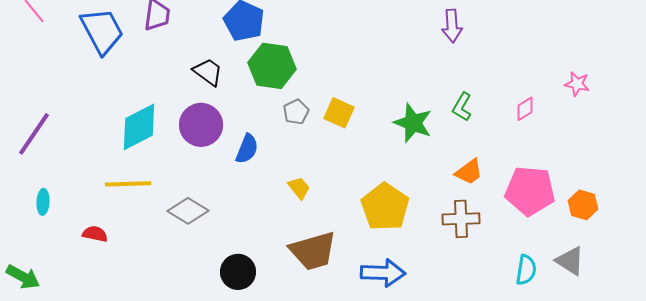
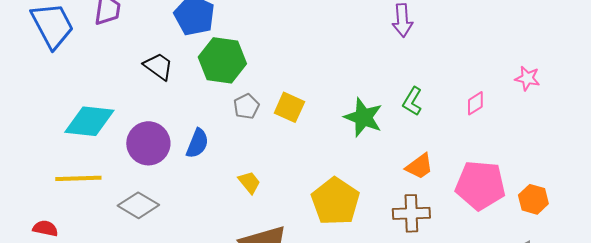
purple circle: (201, 125) -> (148, 143), moved
cyan diamond: (139, 127) -> (89, 121), turned 33

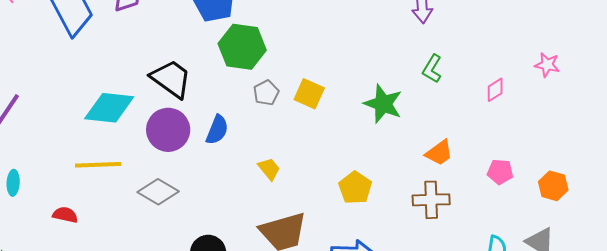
black trapezoid: (158, 66) -> (171, 79), moved, size x1.4
green L-shape: (412, 101) -> (432, 69), moved
pink pentagon: (480, 185) -> (500, 172), size x0.5
yellow pentagon: (335, 201) -> (355, 188), size x0.7

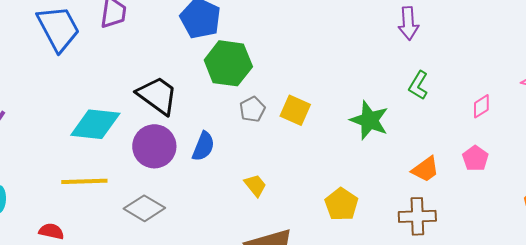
pink pentagon: (500, 172) -> (475, 158), moved, turned 30

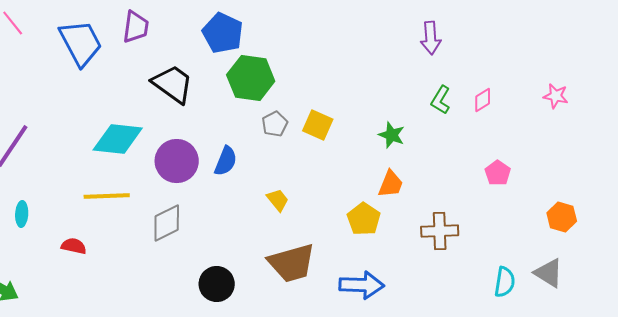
black trapezoid: (157, 95) -> (173, 84), moved
pink diamond: (481, 106) -> (483, 100), moved
green star: (369, 120) -> (392, 135), size x0.7
orange trapezoid: (425, 169) -> (391, 184), moved, turned -32
gray diamond: (144, 208) -> (167, 223), turned -57

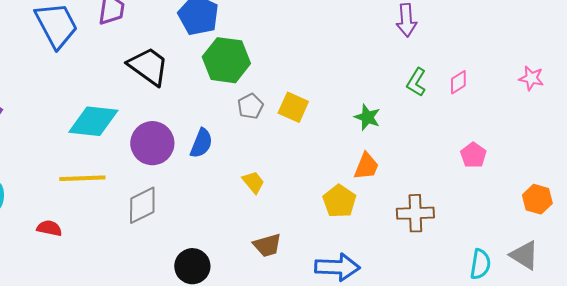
brown trapezoid: (292, 263) -> (267, 245), size x0.6

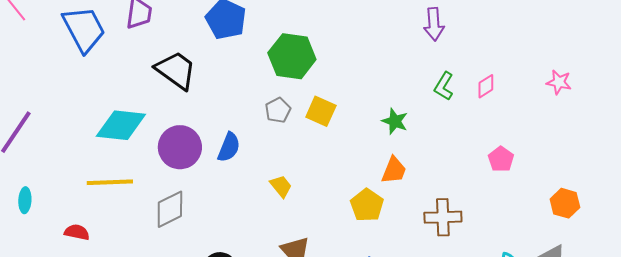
green hexagon: (226, 60) -> (292, 56), moved

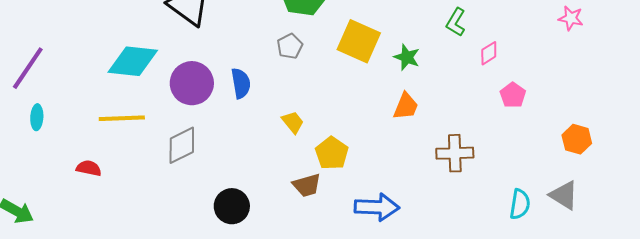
pink diamond: (486, 86) -> (489, 53), moved
yellow square: (321, 111) -> (359, 41), moved, size x1.4
blue semicircle: (229, 147) -> (241, 83), turned -32
cyan ellipse: (25, 200) -> (37, 117), moved
yellow pentagon: (367, 205) -> (332, 153), moved

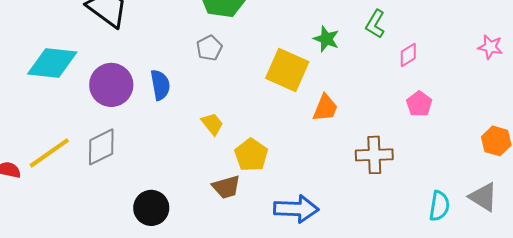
pink star: (571, 18) -> (490, 47), moved
yellow square: (359, 41) -> (287, 70), moved
green star: (407, 57) -> (326, 39), moved
pink pentagon: (513, 95) -> (419, 104), moved
yellow line: (122, 118) -> (49, 153), moved, turned -33

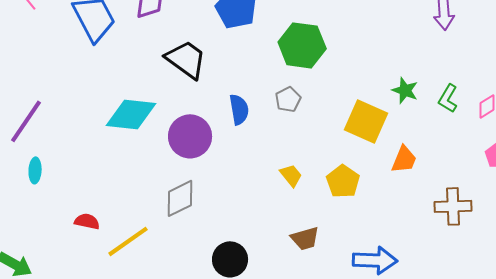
green L-shape: (375, 24) -> (448, 98), moved
blue semicircle: (160, 85) -> (239, 109), moved
yellow line: (49, 153) -> (128, 241), moved
yellow pentagon: (251, 155) -> (343, 181), moved

